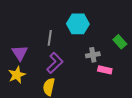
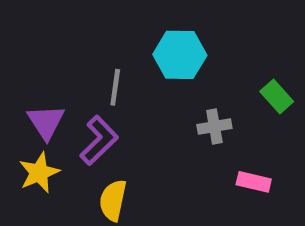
purple L-shape: (55, 63) -> (99, 140), moved
pink rectangle: (105, 70) -> (254, 182), moved

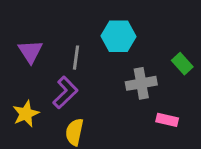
purple triangle: (46, 122) -> (30, 51), moved
gray cross: (214, 126) -> (141, 83), size x1.4

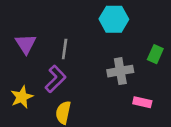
cyan hexagon: (118, 36) -> (114, 19), moved
green rectangle: (182, 64) -> (155, 54), turned 66

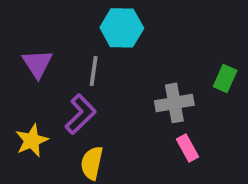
cyan hexagon: (114, 19) -> (122, 28), moved
pink rectangle: (142, 102) -> (188, 148), moved, turned 48

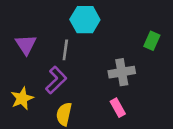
green rectangle: (225, 79) -> (152, 41), moved
pink rectangle: (188, 148) -> (118, 108), moved

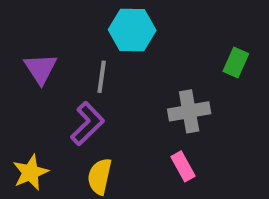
yellow star: (22, 98) -> (30, 172), moved

